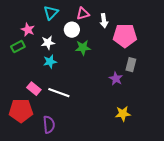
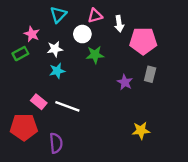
purple star: (116, 79) -> (125, 82), moved

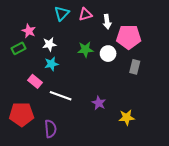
cyan triangle: (58, 15) -> (62, 13), moved
white circle: (82, 34) -> (108, 54), moved
purple star: (125, 82) -> (99, 103), moved
pink rectangle: (39, 102) -> (35, 81), moved

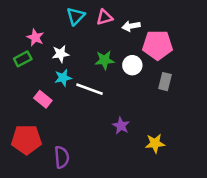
white arrow: (107, 22) -> (131, 26), turned 88
white line: (61, 96) -> (89, 89), moved

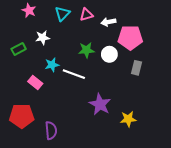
pink star: (35, 37) -> (29, 10), moved
white star: (60, 54) -> (43, 38), moved
purple star: (121, 126) -> (100, 104), size x1.5

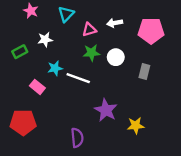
pink triangle: (86, 15) -> (89, 30), moved
pink pentagon: (130, 38) -> (151, 31), moved
purple semicircle: (51, 130) -> (77, 138), moved

